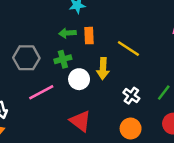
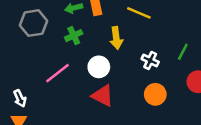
gray hexagon: (26, 58) -> (34, 23), moved
white circle: (79, 79) -> (99, 67), moved

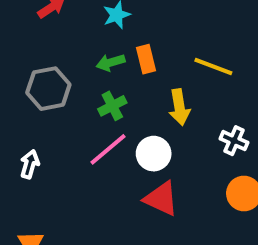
pink line: (57, 73) -> (108, 149), moved
white arrow: (20, 98) -> (30, 164), moved, turned -138

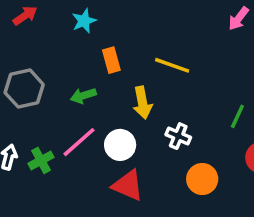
green arrow: (111, 62) -> (83, 96), moved
green cross: (112, 106) -> (41, 160), moved
white cross: (234, 141) -> (178, 136), moved

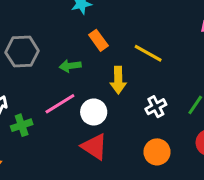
orange rectangle: (111, 60) -> (98, 40), turned -30
white cross: (178, 136) -> (156, 107), moved, turned 30
green cross: (41, 160) -> (22, 125), moved

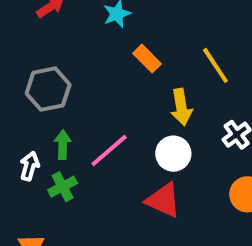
yellow line: (148, 53) -> (215, 65), turned 36
green arrow: (70, 66) -> (63, 145), moved, turned 108
white circle: (94, 112) -> (173, 154), moved

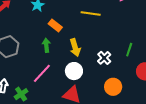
yellow line: (215, 65) -> (91, 13), moved, turned -42
green arrow: (63, 145) -> (46, 45), moved

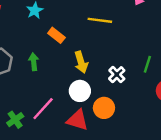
green arrow: (46, 45) -> (34, 62), moved
pink line: (42, 73) -> (43, 109), moved
orange circle: (113, 87) -> (104, 108), moved

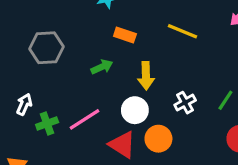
orange rectangle: (56, 35) -> (125, 35), turned -35
green arrow: (34, 62) -> (102, 67), moved, turned 56

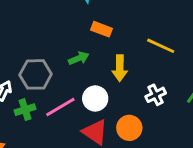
yellow line: (183, 31) -> (161, 46), moved
gray hexagon: (46, 48) -> (36, 74), moved
white circle: (135, 110) -> (95, 98), moved

